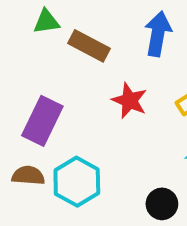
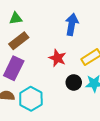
brown rectangle: (89, 46) -> (19, 41), moved, turned -66
black circle: (162, 204) -> (74, 82), moved

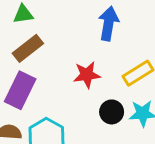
red star: (57, 58) -> (87, 75), turned -30

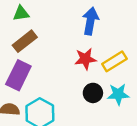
red star: (87, 75) -> (85, 59), moved

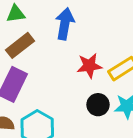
blue arrow: (90, 21) -> (65, 24), moved

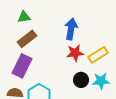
blue arrow: (65, 24) -> (71, 29), moved

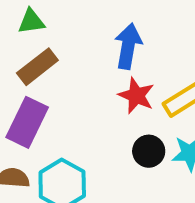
red star: (75, 53) -> (136, 96), turned 30

